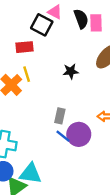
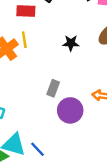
blue line: (63, 136) -> (37, 149), moved

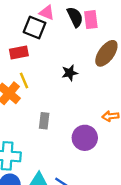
gray rectangle: (53, 88) -> (44, 121), moved

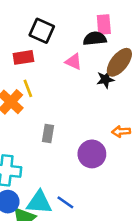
pink triangle: (47, 13) -> (74, 62), moved
black semicircle: (75, 17) -> (95, 39), moved, turned -72
black star: (70, 73) -> (105, 79), moved

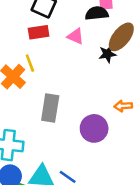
red rectangle: (23, 57) -> (39, 32), moved
gray rectangle: (48, 133) -> (50, 108), size x1.5

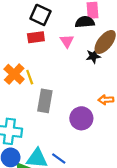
pink triangle: (76, 36) -> (67, 41), turned 32
yellow line: (30, 63) -> (30, 77), moved

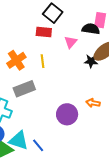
yellow line: (30, 77) -> (43, 61), moved
gray rectangle: (45, 101) -> (24, 89), moved, turned 45

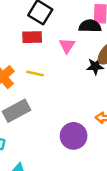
yellow line: (43, 61) -> (35, 74), turned -64

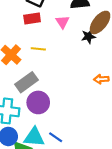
purple circle: (74, 136) -> (38, 102), moved

